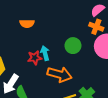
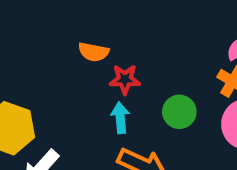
red star: (35, 58) -> (125, 79), moved

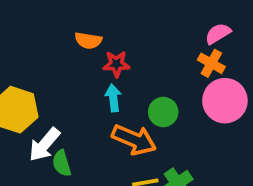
green circle: (179, 112) -> (163, 112), moved

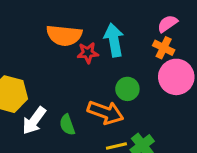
orange semicircle: (88, 41) -> (64, 35), size x1.6
cyan arrow: (113, 98) -> (114, 40), moved, size x1.5
green semicircle: (62, 163) -> (67, 125), moved

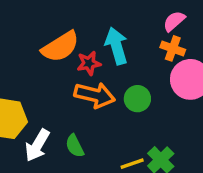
orange semicircle: (64, 35) -> (60, 47), turned -32
orange arrow: (105, 112) -> (95, 95), moved

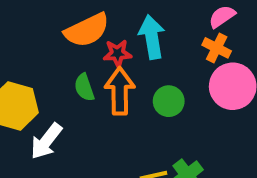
orange arrow: (95, 95) -> (120, 91), turned -111
green semicircle: (75, 146) -> (84, 87), moved

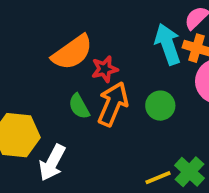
cyan arrow: (152, 37) -> (168, 44), moved
orange arrow: (120, 91) -> (113, 104), turned 33

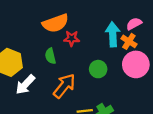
orange arrow: (113, 104) -> (64, 86), moved

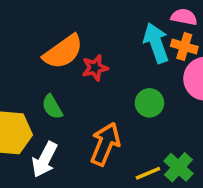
pink semicircle: (134, 24) -> (184, 17), turned 56
green semicircle: (50, 56) -> (52, 107), moved

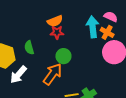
orange semicircle: (63, 52) -> (55, 21), moved, size x0.7
green circle: (149, 103) -> (63, 56), moved

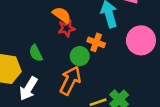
orange semicircle: (55, 21) -> (62, 15), turned -112
orange cross: (107, 32) -> (96, 42), moved

